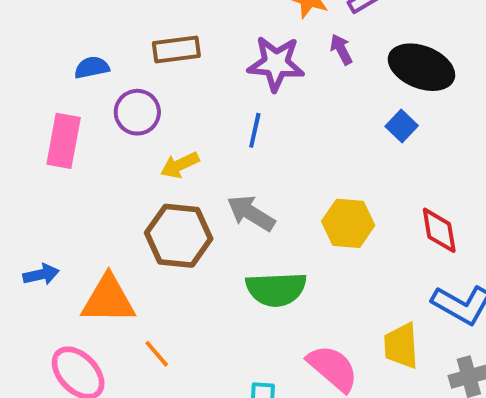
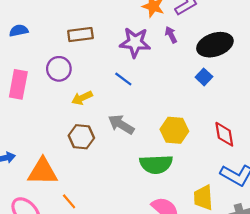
blue semicircle: (92, 67) -> (19, 31), moved
black ellipse: (421, 67) -> (215, 45), turned -40
blue line: (255, 130) -> (123, 79), turned -66
brown hexagon: (179, 236) -> (81, 137), size x0.7
green semicircle: (276, 289) -> (156, 164), moved

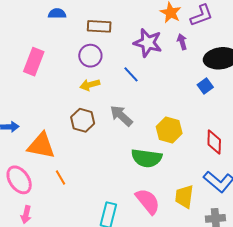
blue semicircle: (19, 31) -> (57, 14), moved
purple circle: (59, 69) -> (90, 56), moved

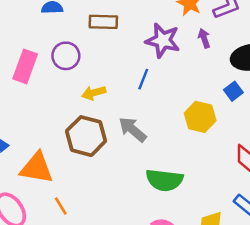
purple circle: (90, 56) -> (66, 56), moved
blue line: (131, 74) -> (143, 79), turned 66
brown hexagon: (83, 120) -> (86, 136), size x1.4
yellow hexagon: (169, 130) -> (200, 117), moved

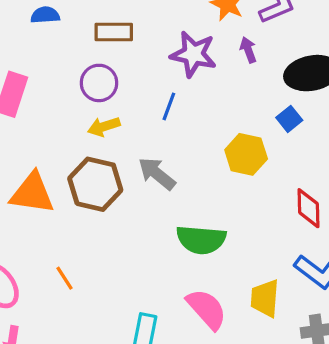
purple circle: (66, 56) -> (99, 83), moved
orange triangle: (37, 168) -> (32, 193), moved

